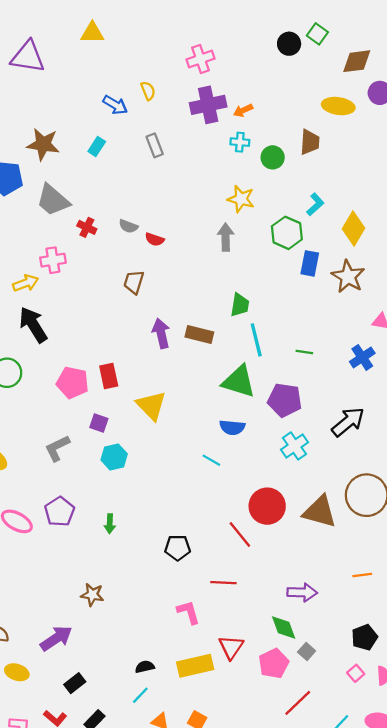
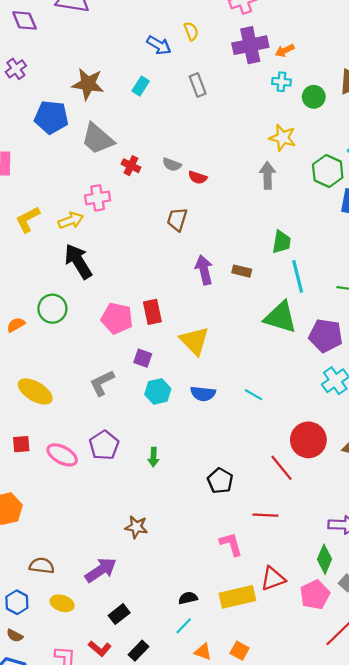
brown rectangle: (199, 334) -> (242, 271), size x0.7
blue semicircle: (232, 427) -> (203, 394), moved
black pentagon: (178, 548) -> (220, 481), turned 30
green diamond: (284, 627) -> (325, 559), turned 44
red triangle: (231, 647) -> (273, 579), turned 36

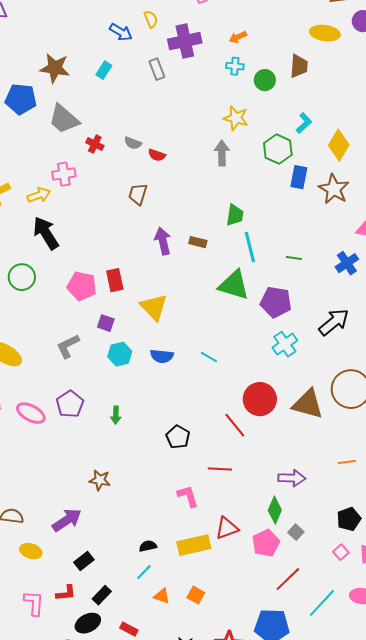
purple cross: (250, 45) -> (185, 41), moved
red L-shape: (100, 648) -> (66, 593), turned -45

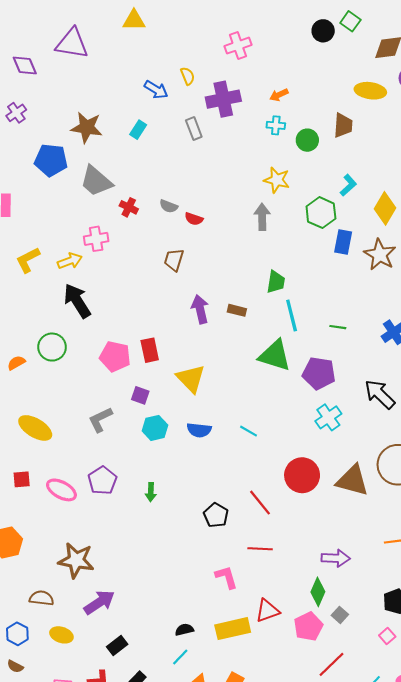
black arrow: (334, 322) -> (380, 394), turned -96
red line: (235, 425) -> (260, 503), moved
brown star: (100, 480) -> (76, 560), moved, size x1.6

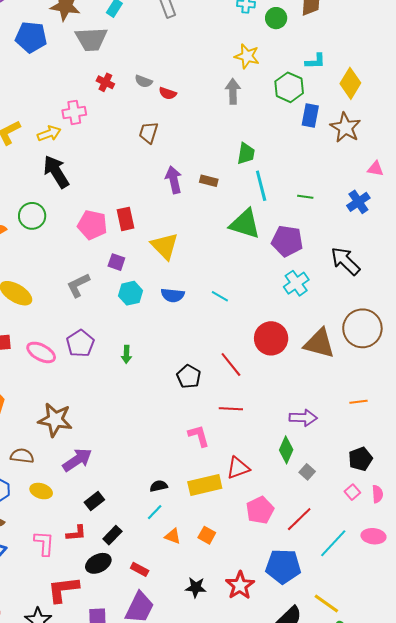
gray trapezoid: (96, 181) -> (91, 39), moved, turned -44
cyan L-shape: (348, 185) -> (315, 61), turned 40
pink pentagon: (308, 627) -> (260, 510), moved

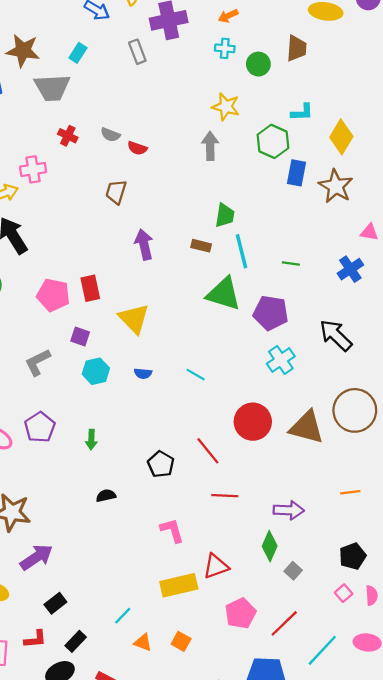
brown rectangle: (209, 181) -> (201, 246), moved
blue semicircle: (173, 295) -> (143, 373), size x0.7
red line: (231, 409) -> (225, 496), moved
black semicircle: (159, 486) -> (106, 496), moved

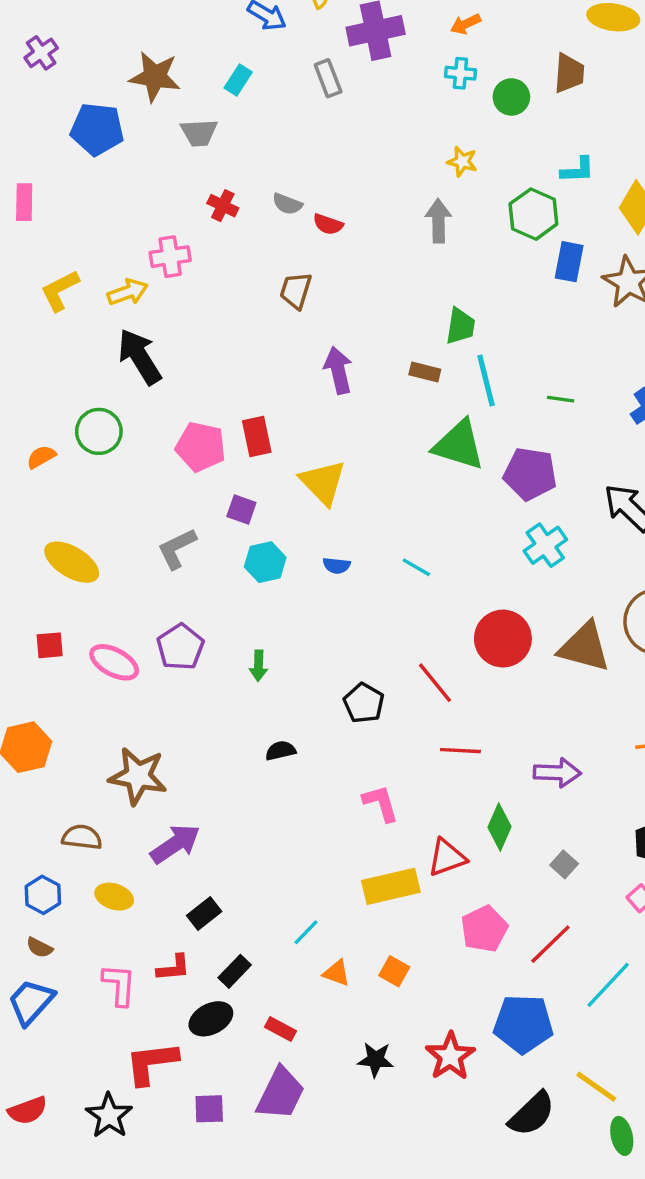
gray trapezoid: (52, 88) -> (199, 133), size x0.7
yellow star: (226, 107) -> (462, 161), size x0.7
green diamond: (270, 546) -> (500, 827), moved

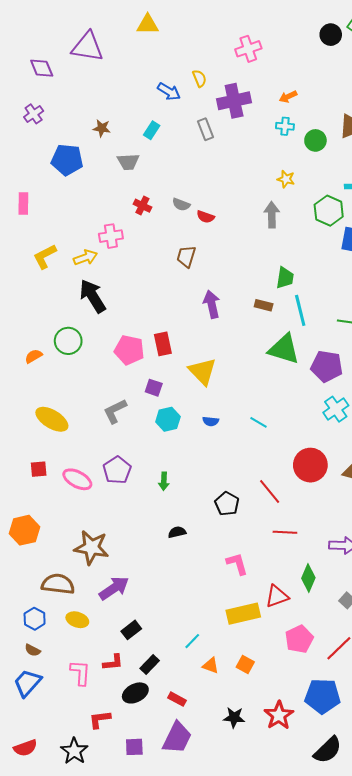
brown star: (155, 77) -> (102, 128), size x0.6
brown semicircle: (82, 837) -> (58, 584), size x1.4
red L-shape: (151, 1063) -> (100, 719), size x0.7

